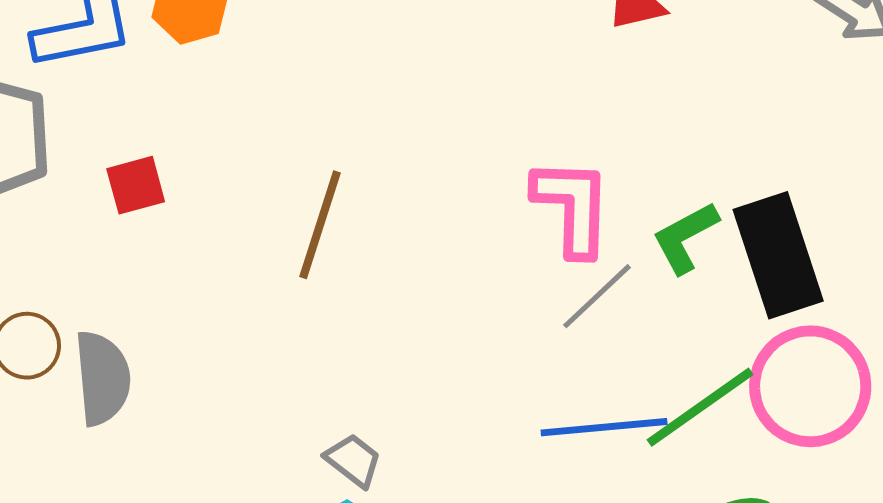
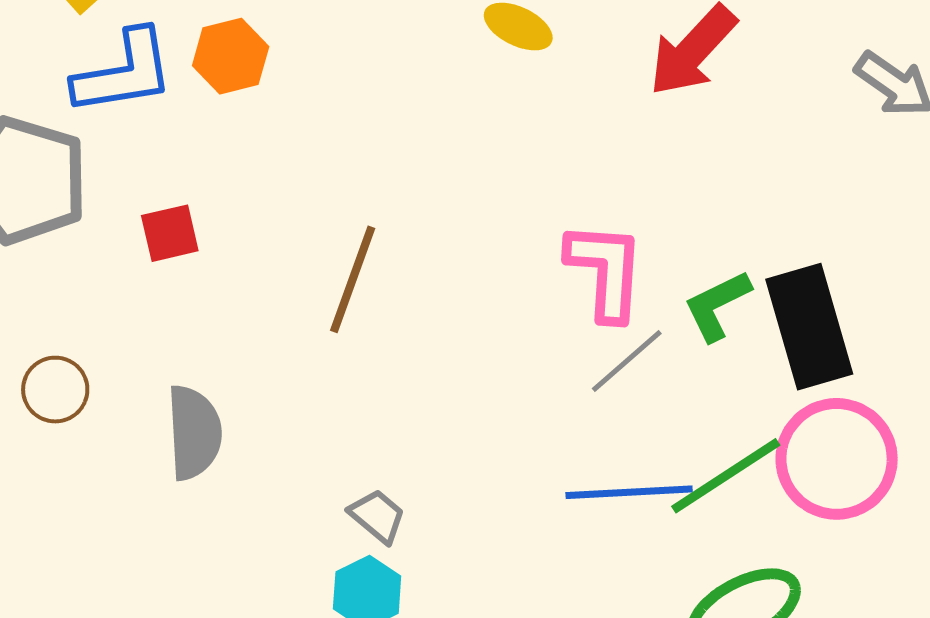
gray semicircle: (102, 378) -> (194, 433), moved

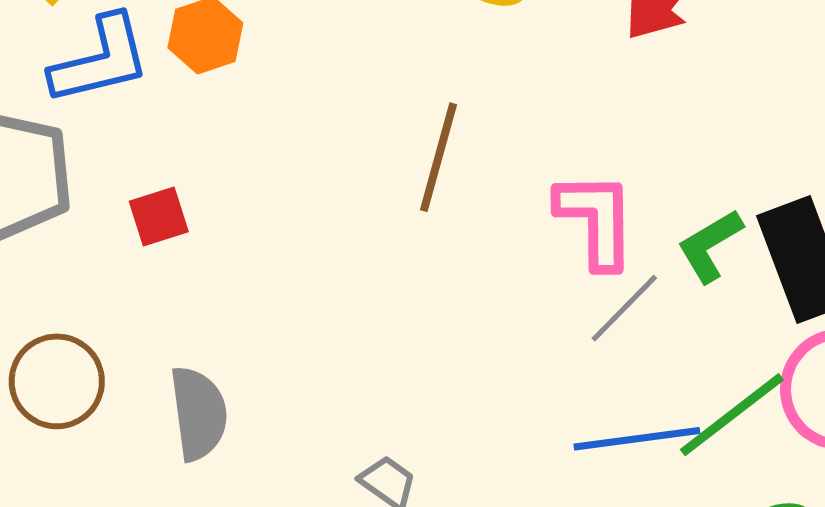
brown line: (353, 279) -> (438, 157), moved
brown circle: (55, 390) -> (57, 381), size x1.4

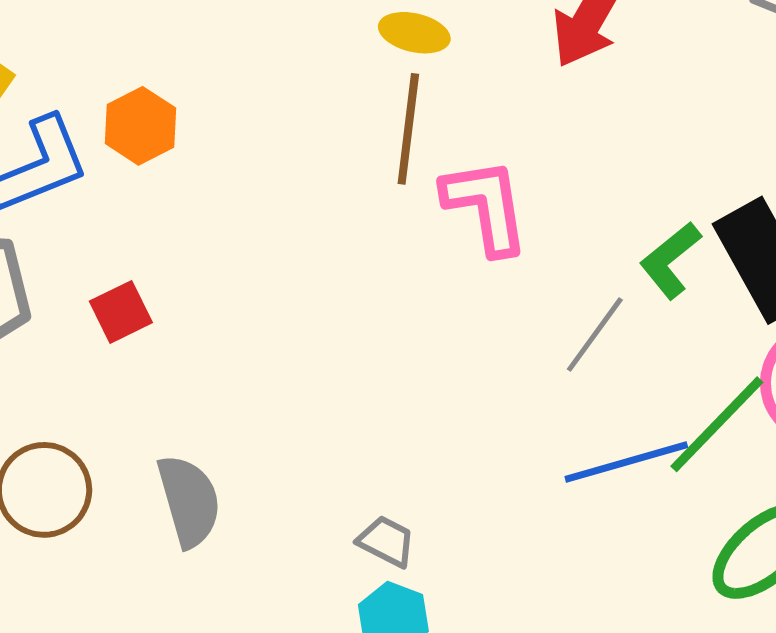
brown line: (438, 157) -> (408, 129), moved
pink L-shape: (596, 220) -> (486, 206), moved

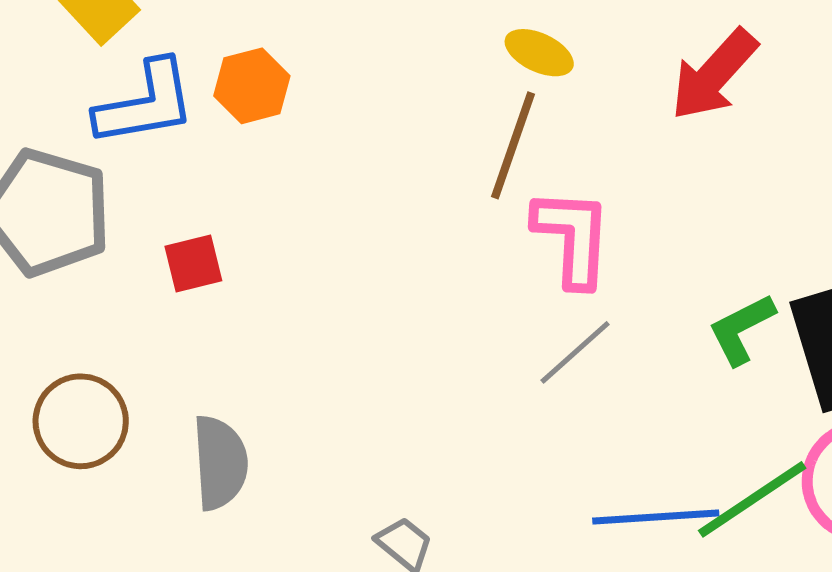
gray line: (595, 334) -> (575, 352), moved

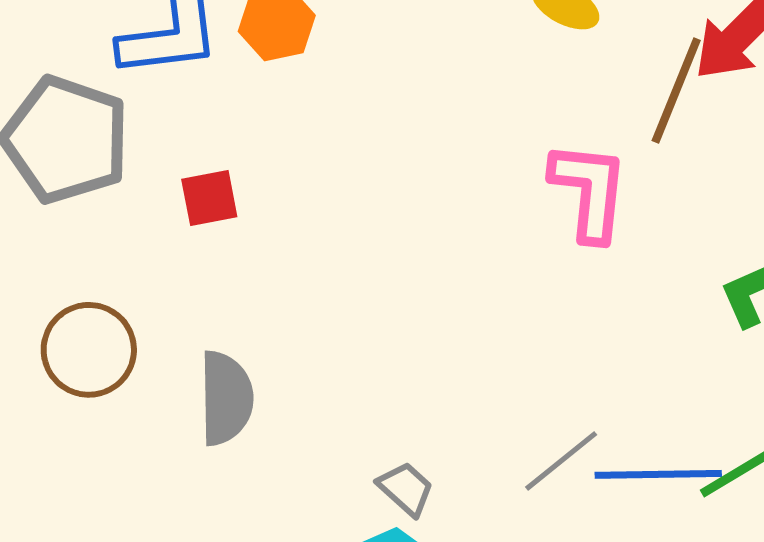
brown line: (513, 145) -> (676, 90), moved
gray line: (575, 352) -> (561, 461), moved

